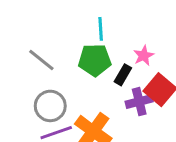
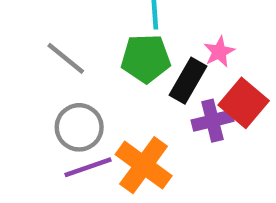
black rectangle: (123, 75) -> (188, 81), size x1.4

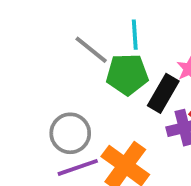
gray line: (66, 58) -> (91, 50), moved

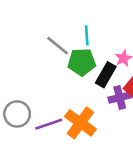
gray circle: (70, 133) -> (17, 114), moved

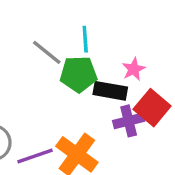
black rectangle: (106, 75) -> (110, 91), turned 70

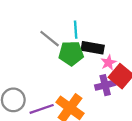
pink star: (134, 69) -> (109, 62), moved
black rectangle: (110, 91) -> (93, 48), moved

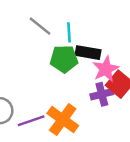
gray line: (50, 39) -> (40, 26), moved
pink star: (109, 62) -> (106, 69), size x1.5

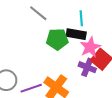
cyan line: (69, 32) -> (81, 18), moved
purple cross: (102, 94) -> (87, 67), turned 36

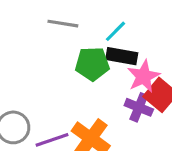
gray line: (38, 13) -> (63, 24), turned -30
cyan line: (81, 18) -> (116, 31), moved, turned 49

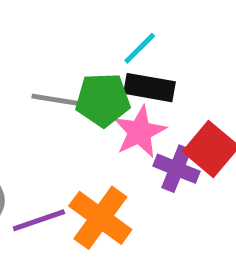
gray line: (63, 24) -> (56, 100), moved
pink star: (143, 76) -> (140, 132), moved

